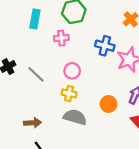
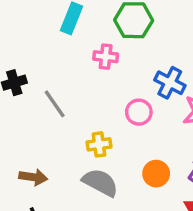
pink circle: (72, 71) -> (139, 112), moved
yellow cross: (69, 94) -> (99, 144), turned -32

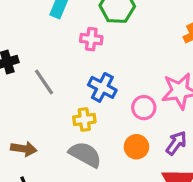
blue cross: (170, 83) -> (102, 87), moved
pink circle: (139, 112) -> (144, 108), moved

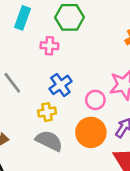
blue cross: (102, 87) -> (60, 85), turned 30
orange circle: (136, 147) -> (91, 132), size x1.5

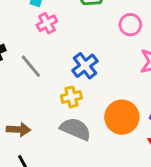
pink cross: (49, 46) -> (47, 23), moved, turned -30
pink circle: (95, 100) -> (130, 25), moved

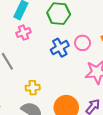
blue cross: (85, 66) -> (60, 48), moved

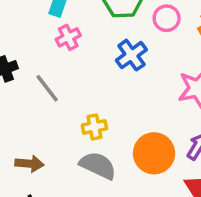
pink circle: (83, 43) -> (167, 18), moved

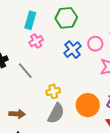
pink circle: (167, 18) -> (95, 44), moved
gray semicircle: (98, 166) -> (56, 113), turned 95

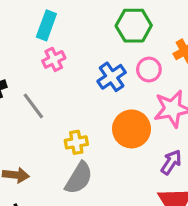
green hexagon: (66, 18) -> (134, 26), moved
orange circle: (88, 105) -> (132, 129), moved

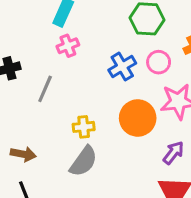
gray line: (33, 106) -> (45, 89), turned 56

